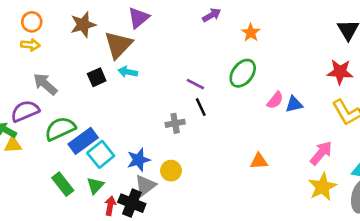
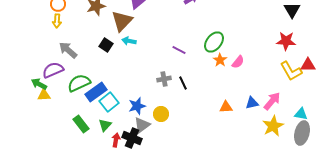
orange star: (251, 33) -> (220, 60), moved
yellow arrow: (30, 45) -> (57, 21), turned 88
black square: (97, 77) -> (106, 45), turned -32
blue triangle: (294, 104) -> (252, 103), moved
black line: (201, 107) -> (183, 83), moved

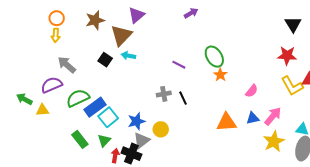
green ellipse: (214, 42) -> (214, 57), turned -70
pink semicircle: (238, 62) -> (252, 91), moved
green arrow: (39, 84) -> (24, 99), moved
orange triangle: (226, 107) -> (226, 122), size x1.5

